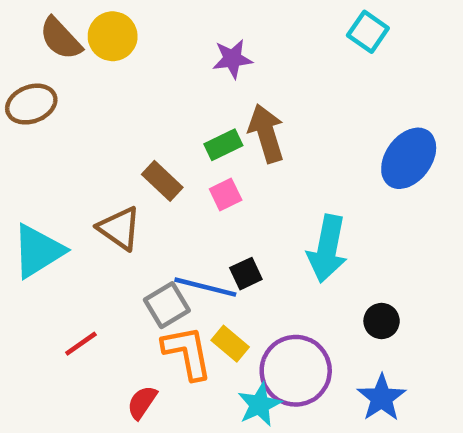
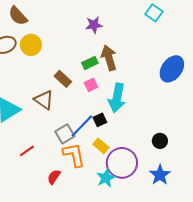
yellow circle: (113, 36) -> (31, 45), moved
cyan arrow: (327, 249) -> (117, 98), moved
blue line: (205, 287) -> (82, 126), turned -60
yellow rectangle: (230, 344) -> (101, 146), moved

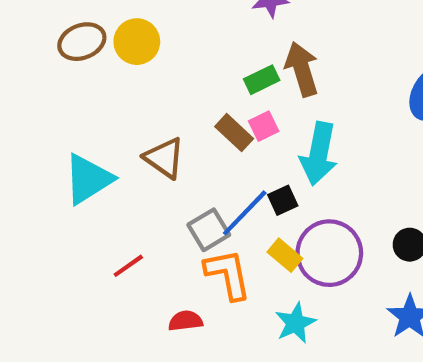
brown rectangle: (63, 79) -> (234, 133), moved
purple circle: (122, 163) -> (329, 253), moved
red semicircle: (54, 177) -> (185, 321), turned 49

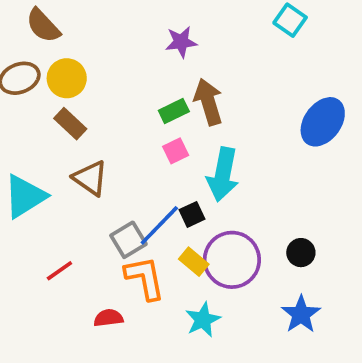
brown rectangle: (234, 133) -> (70, 124), moved

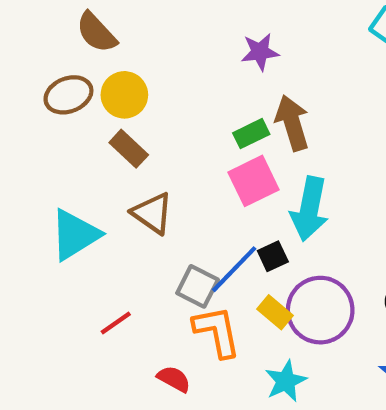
pink square: (176, 151) -> (253, 181), size x1.6
gray square: (128, 240) -> (198, 286), turned -32
red semicircle: (108, 318) -> (174, 379), turned 36

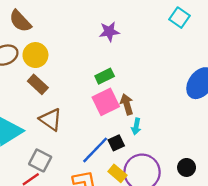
brown arrow: (292, 123) -> (127, 104), moved, size x0.7
cyan arrow: (309, 209) -> (136, 126), moved, size x0.5
gray square: (198, 286) -> (40, 160), moved

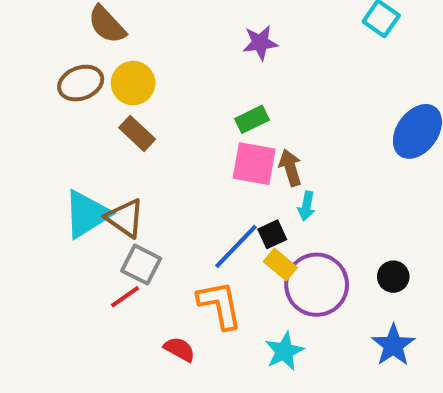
pink square: (106, 102) -> (254, 164), turned 36
brown triangle: (51, 119) -> (125, 218), moved
yellow rectangle: (117, 173) -> (280, 265), moved

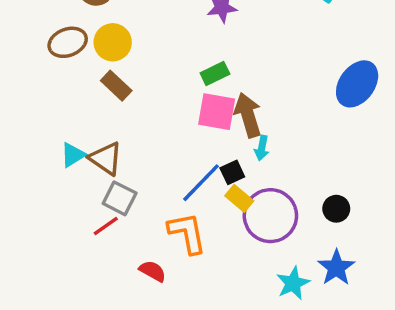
brown arrow: (290, 168) -> (248, 115), size x1.4
cyan triangle: (87, 214) -> (73, 155), size x0.6
cyan star: (284, 351) -> (293, 283), moved

